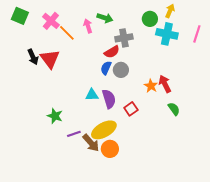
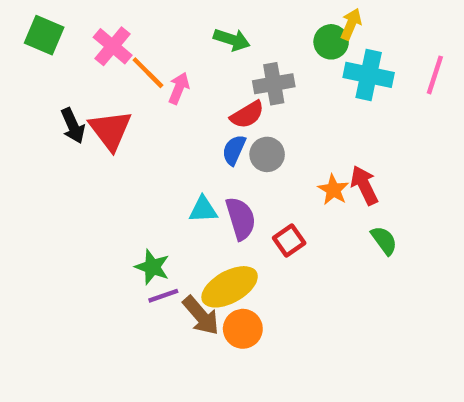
yellow arrow: (170, 11) -> (351, 24), moved
pink arrow: (88, 26) -> (179, 88), moved, turned 40
green star: (55, 116) -> (152, 267), moved

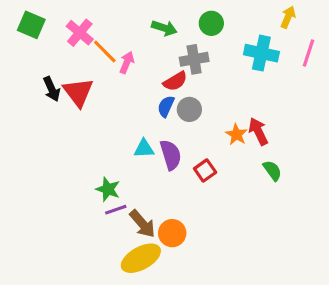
yellow arrow: (351, 24) -> (288, 17), moved
green circle: (331, 42) -> (211, 23), moved
yellow ellipse: (230, 287) -> (141, 258), moved

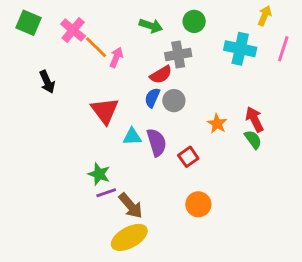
red triangle: (78, 92) -> (105, 111), moved
red arrow: (258, 131) -> (255, 119), moved
green semicircle: (272, 171) -> (253, 139), moved
orange circle: (172, 233) -> (198, 204), moved

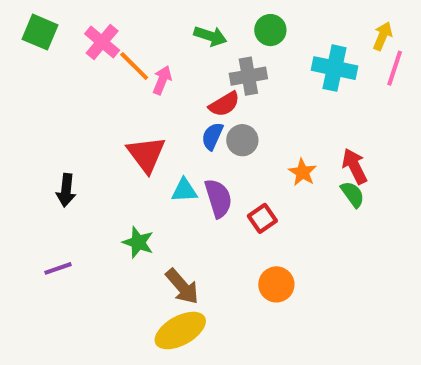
yellow arrow: (265, 16) -> (383, 36), moved
black arrow: (47, 82) -> (66, 190), moved, turned 30
purple line: (106, 193) -> (58, 268), moved

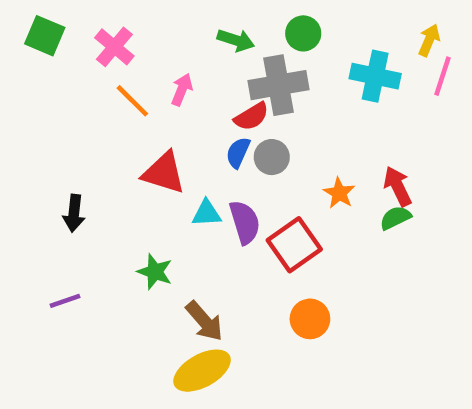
orange line: (134, 66) -> (132, 101), moved
gray cross: (248, 76) -> (278, 85), size x1.4
red triangle: (146, 154) -> (164, 173), turned -36
green semicircle: (353, 194) -> (395, 218), turned -80
red square: (262, 218) -> (294, 245), size x1.6

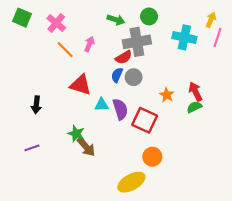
red square: (294, 245) -> (145, 120), turned -30
brown arrow: (204, 321) -> (86, 147), moved
yellow ellipse: (202, 371) -> (131, 182), moved

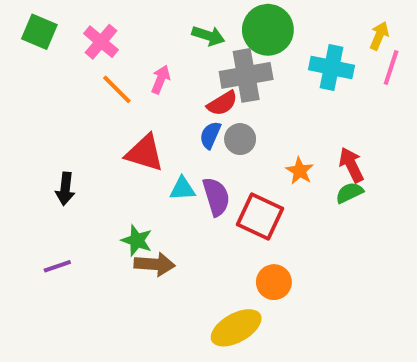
green circle: (149, 16) -> (268, 30), size x1.6
brown arrow: (86, 147) -> (155, 264), turned -45

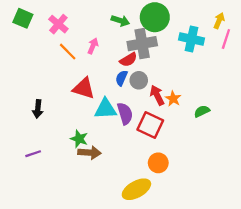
red arrow: (351, 165) -> (157, 95), moved
cyan triangle: (182, 189) -> (105, 109), size x1.5

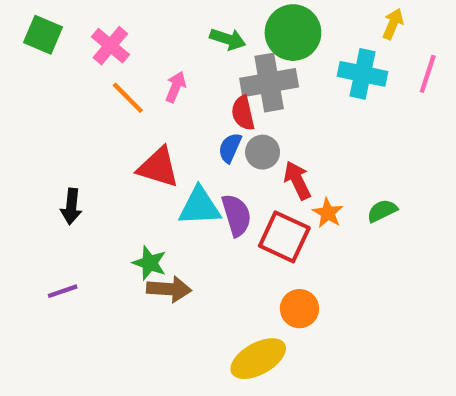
yellow arrow: (219, 21) -> (393, 24), moved
red semicircle: (128, 60) -> (243, 113), turned 108
orange star: (173, 99) -> (328, 213), moved

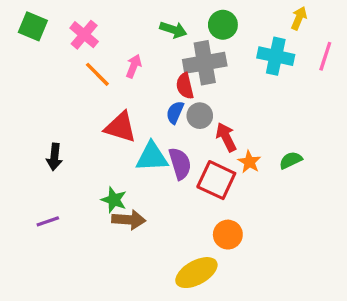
green circle: (293, 33) -> (223, 25), size x0.7

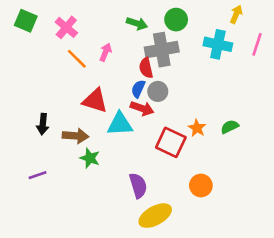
red arrow: (226, 137) -> (142, 108), moved, turned 135
purple semicircle: (180, 164) -> (138, 185), moved
brown arrow: (129, 220) -> (75, 136), moved
orange circle: (228, 235) -> (201, 185), moved

